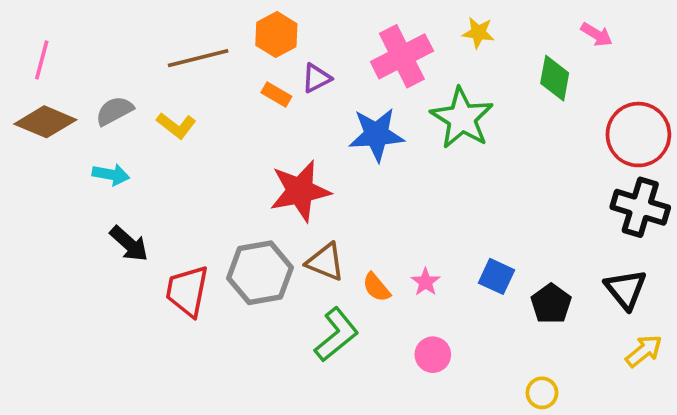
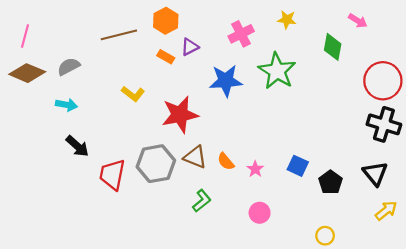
pink cross: (402, 56) -> (241, 34), size x0.7
yellow L-shape: (176, 125) -> (133, 94), moved
orange semicircle: (376, 287) -> (226, 161), moved
green L-shape: (336, 335) -> (202, 201), size x0.7

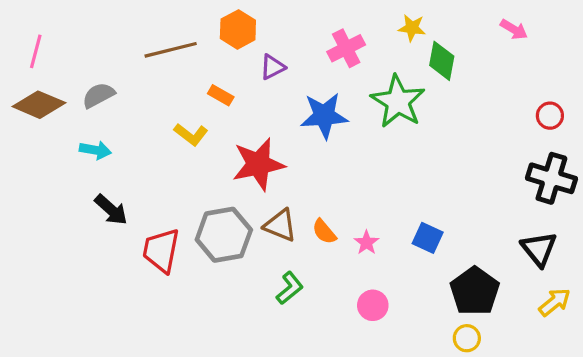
green diamond: (333, 47) -> (442, 61), moved
orange rectangle: (166, 57) -> (221, 95), moved
red circle: (383, 81) -> (550, 116), size x0.5
black pentagon: (330, 182) -> (475, 291), moved, size x1.4

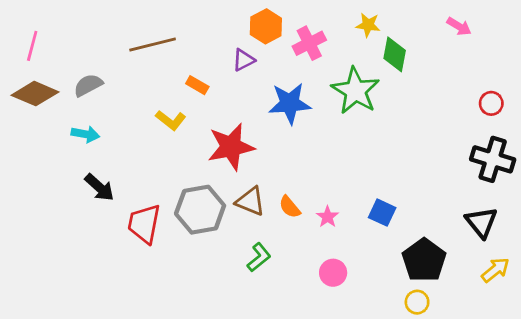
orange hexagon: (238, 29) -> (266, 26), moved

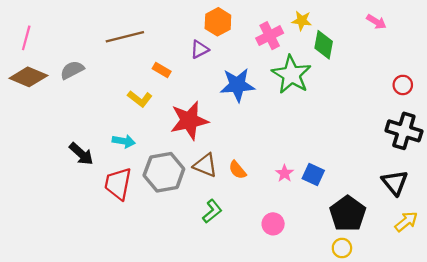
pink cross: (309, 43) -> (270, 36), moved
cyan arrow: (85, 134) -> (124, 141), moved
pink star: (327, 217) -> (285, 173), moved

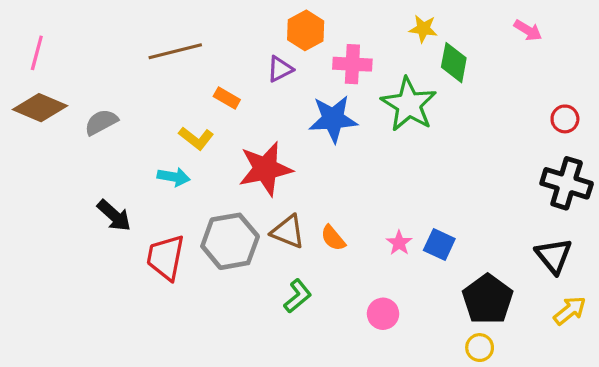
pink cross: (270, 36) -> (352, 64), moved, turned 30
gray semicircle: (72, 70) -> (101, 122), moved
cyan arrow: (124, 141) -> (174, 177), moved

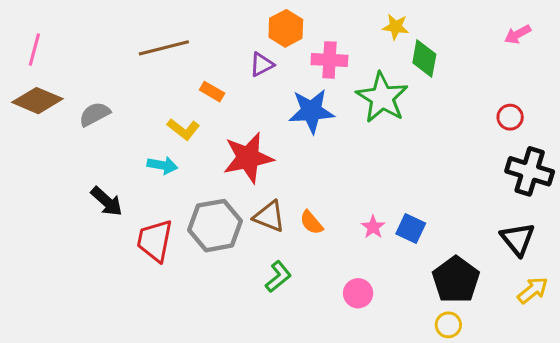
pink arrow: (528, 30) -> (518, 34), moved, turned 120
red circle: (565, 119) -> (510, 117), moved

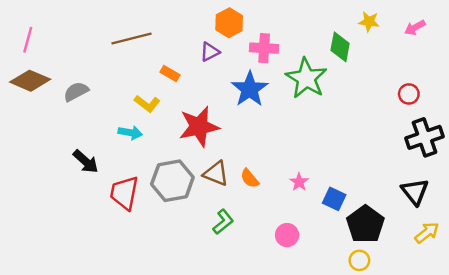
yellow star: (396, 27) -> (369, 22), moved
blue star: (311, 111) -> (250, 89), turned -30
black cross: (530, 171) -> (425, 137), turned -36
blue square: (411, 229) -> (334, 199), moved

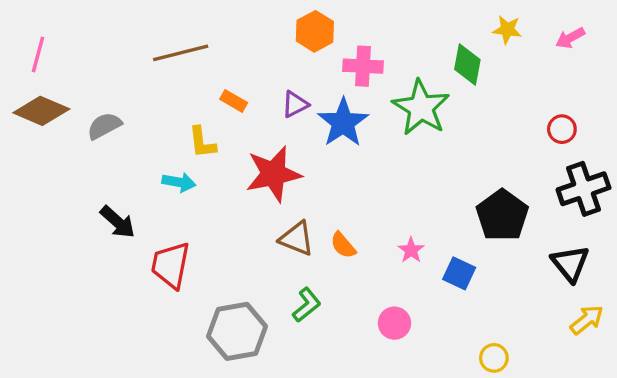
purple triangle: (210, 52) -> (295, 104), moved
yellow L-shape: (147, 104) -> (202, 142), turned 45
gray hexagon: (172, 181) -> (237, 331), moved
black pentagon: (365, 224) -> (502, 215), moved

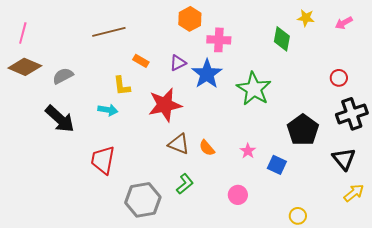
green star: (421, 108) -> (254, 89), moved
black arrow: (118, 222) -> (60, 119), moved, size x1.4

